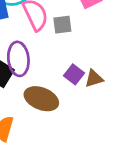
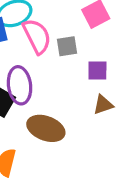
purple square: (74, 74) -> (97, 70), moved, turned -36

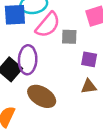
pink semicircle: (37, 36) -> (48, 25), turned 56

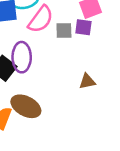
purple square: (89, 59) -> (83, 27), moved
brown ellipse: (42, 96) -> (26, 106), moved

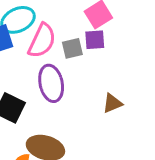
purple ellipse: (22, 57) -> (51, 83), moved

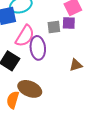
pink semicircle: (42, 41) -> (25, 36), moved

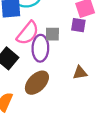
gray square: (54, 27) -> (52, 34), moved
brown ellipse: (30, 89) -> (37, 83), moved, turned -75

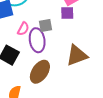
pink semicircle: (28, 33) -> (23, 29), size x0.6
brown triangle: (80, 73) -> (77, 55), size x1.6

